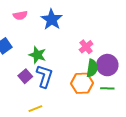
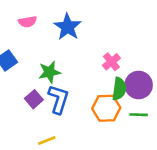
green star: (37, 55) -> (49, 72), turned -30

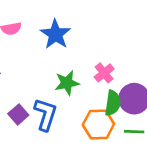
green star: (49, 72) -> (67, 83), moved

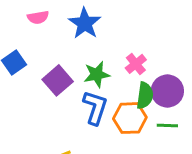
purple square: (18, 114) -> (58, 80), moved, size x1.4
blue L-shape: (45, 114) -> (95, 108), moved

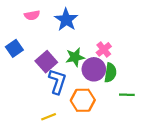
purple circle: (167, 91) -> (94, 69), moved
blue L-shape: (95, 108) -> (57, 81), moved
orange hexagon: (130, 118) -> (83, 100), moved

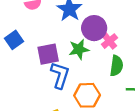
purple square: (46, 62) -> (48, 54), turned 30
purple circle: (94, 69) -> (94, 28), moved

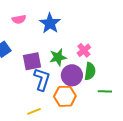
purple circle: (94, 28) -> (72, 75), moved

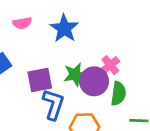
purple circle: (72, 75) -> (94, 81), moved

